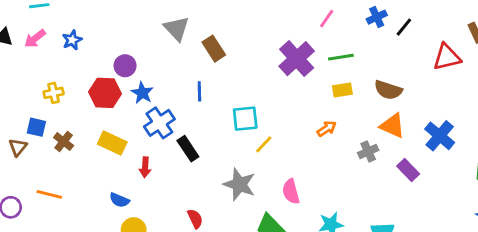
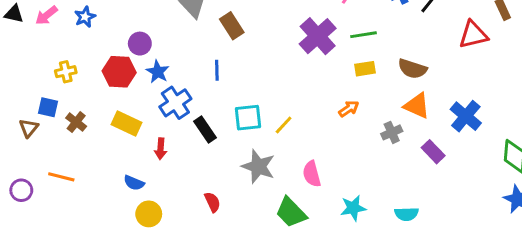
cyan square: (245, 119) -> (248, 118), moved

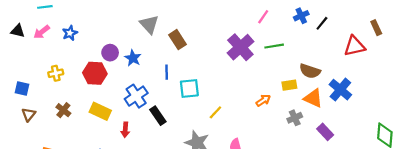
yellow rectangle: (365, 69) -> (289, 85), moved
blue star: (158, 72) -> (133, 58), moved
blue square: (48, 107) -> (22, 88), moved
blue cross: (466, 116) -> (340, 90), moved
cyan square: (248, 118) -> (189, 88), moved

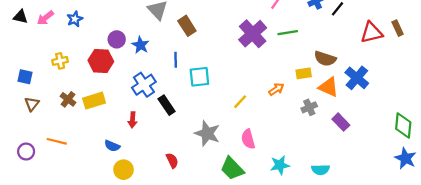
brown rectangle: (376, 28) -> (398, 28), moved
yellow rectangle: (100, 111) -> (94, 101), moved, turned -42
yellow line: (215, 112) -> (240, 102), moved

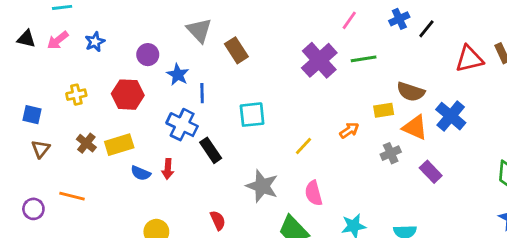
purple circle: (117, 39) -> (148, 55), moved
blue line: (176, 60) -> (202, 93), moved
blue cross: (144, 85) -> (182, 125), turned -30
blue semicircle: (112, 146) -> (141, 173), moved

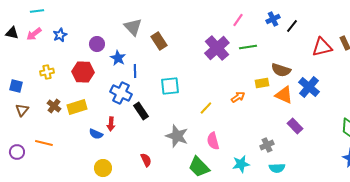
gray cross: (391, 153) -> (267, 145), moved
blue semicircle: (141, 173) -> (96, 134), moved

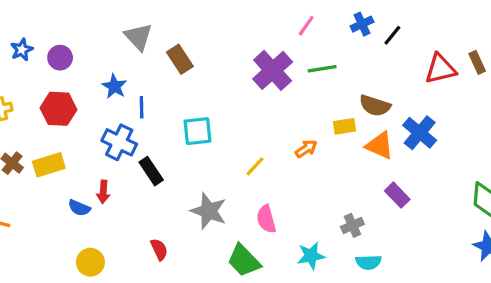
purple circle: (97, 44) -> (60, 58), moved

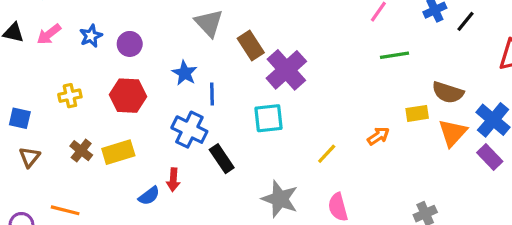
purple cross: (273, 70) -> (286, 70), moved
orange triangle: (380, 146) -> (453, 133), turned 48
purple rectangle: (397, 195) -> (490, 157), moved
blue semicircle: (79, 208) -> (149, 196), turned -60

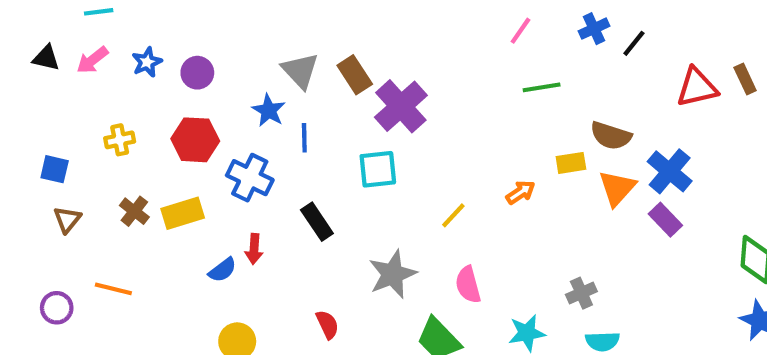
gray triangle: (209, 23) -> (300, 71), moved
blue cross: (189, 130) -> (250, 178), moved
gray star: (280, 199) -> (393, 274), turned 30

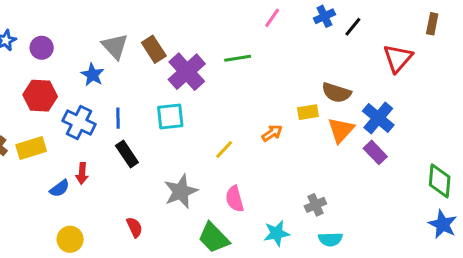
brown rectangle: (745, 79) -> (432, 24), moved, turned 36
green line: (542, 87) -> (238, 58), moved
red triangle: (697, 87) -> (398, 58), turned -36
blue line: (304, 138) -> (118, 118), moved

